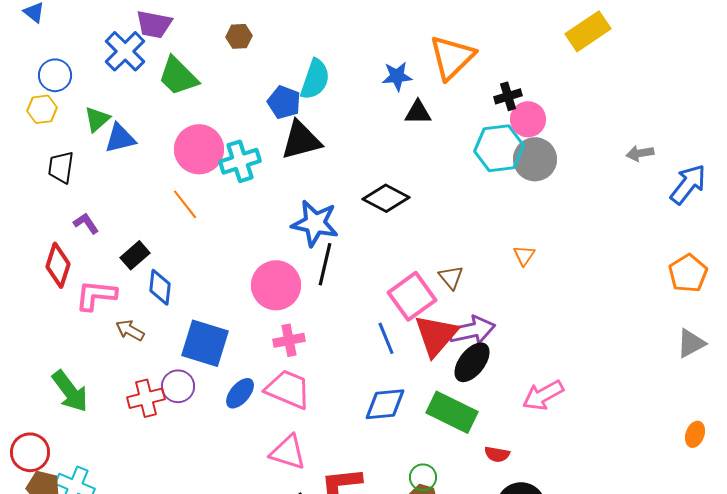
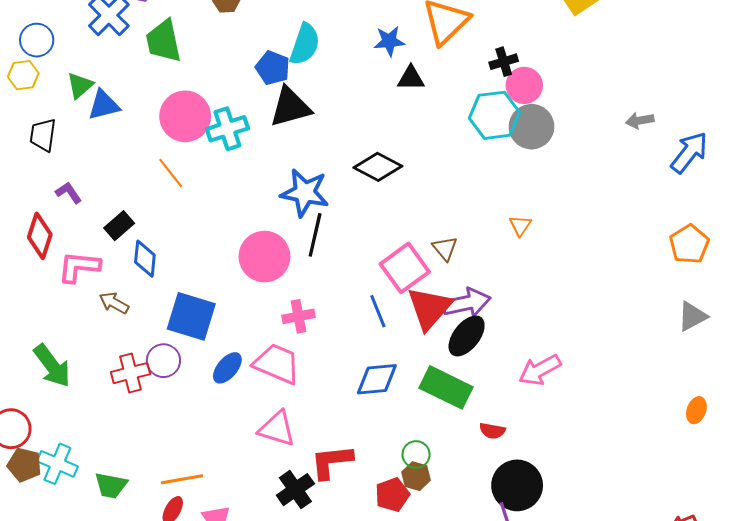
green trapezoid: (178, 76) -> (163, 41), turned 33
pink cross: (289, 340) -> (299, 316), moved

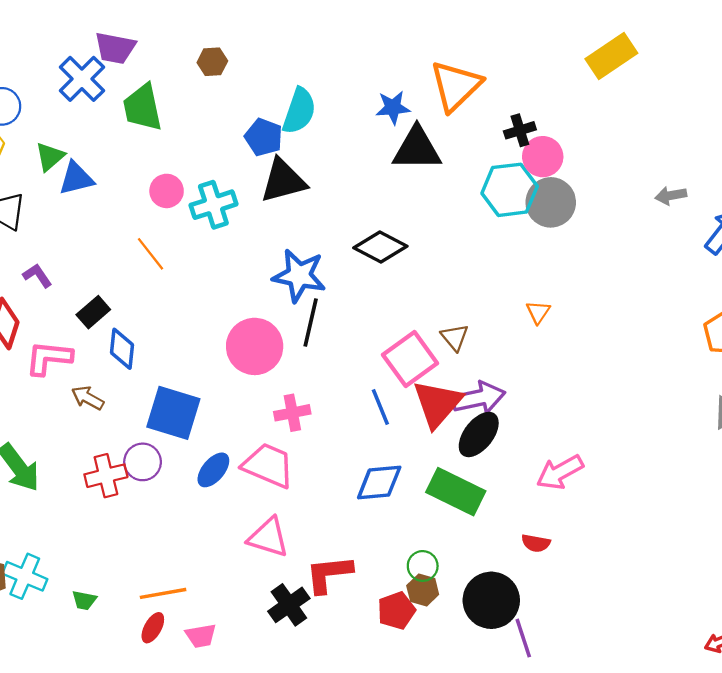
black triangle: (411, 78) -> (417, 149), size x1.6
pink circle: (185, 116) -> (167, 191), size x0.6
red semicircle: (492, 431) -> (536, 543), moved
green trapezoid: (111, 485) -> (84, 600), size x0.7
black circle: (517, 485) -> (491, 600), moved

